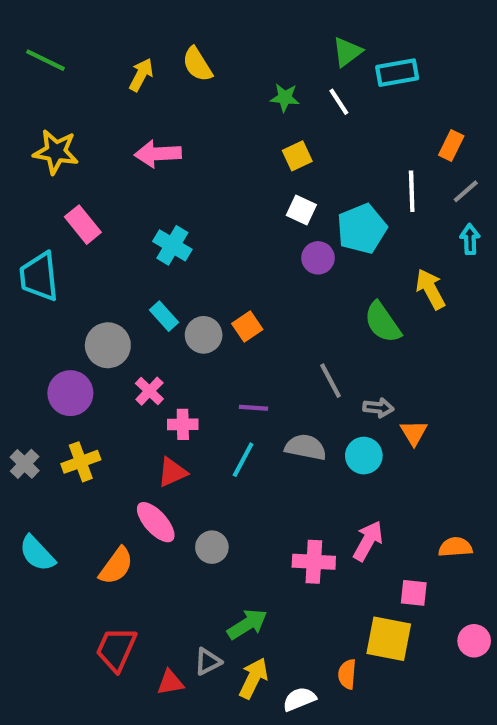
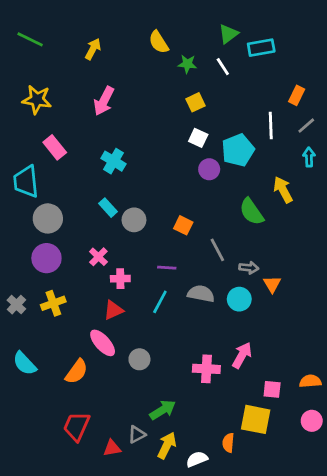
yellow semicircle: (197, 64) -> (159, 42), moved
pink arrow: (158, 154) -> (104, 101), turned -60
orange square: (247, 327) -> (183, 225), moved, turned -30
gray circle: (108, 345) -> (48, 218), moved
orange semicircle: (455, 547) -> (310, 381), moved

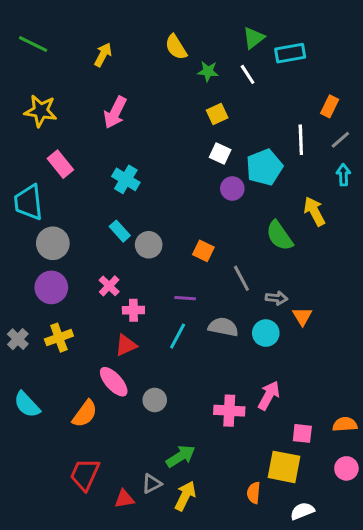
white semicircle: (197, 459) -> (302, 511), moved

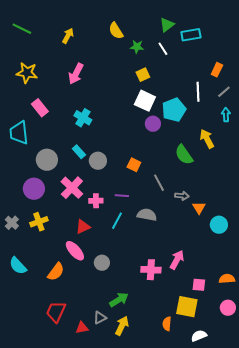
white square: (220, 154) -> (145, 101), size x1.5
gray circle: (53, 243) -> (47, 160), moved
pink cross: (109, 286) -> (72, 188), size x1.6
pink cross: (133, 310) -> (96, 201), moved
cyan circle: (266, 333) -> (219, 225), moved

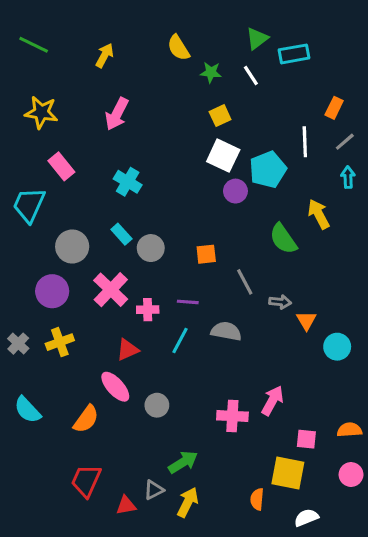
cyan trapezoid: (19, 133) -> (29, 205), turned 30
orange square: (134, 165) -> (206, 254), turned -32

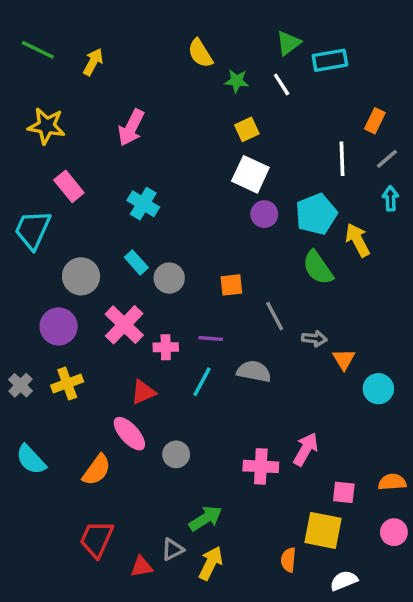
yellow arrow: (105, 55) -> (93, 62), moved
cyan pentagon: (268, 169) -> (316, 214), moved

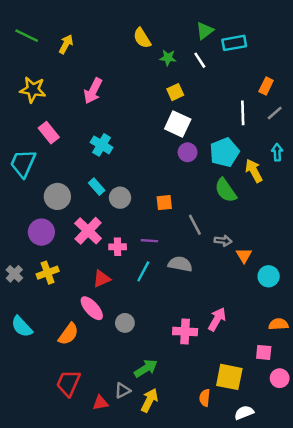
cyan arrow: (390, 199) -> (277, 152), moved
orange semicircle: (392, 482) -> (278, 324), moved
pink square: (344, 492) -> (264, 352), moved

